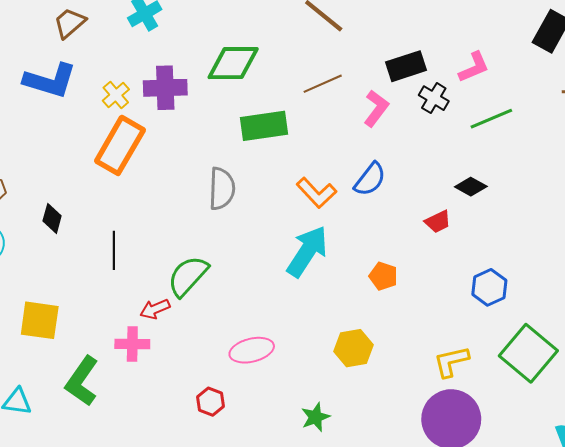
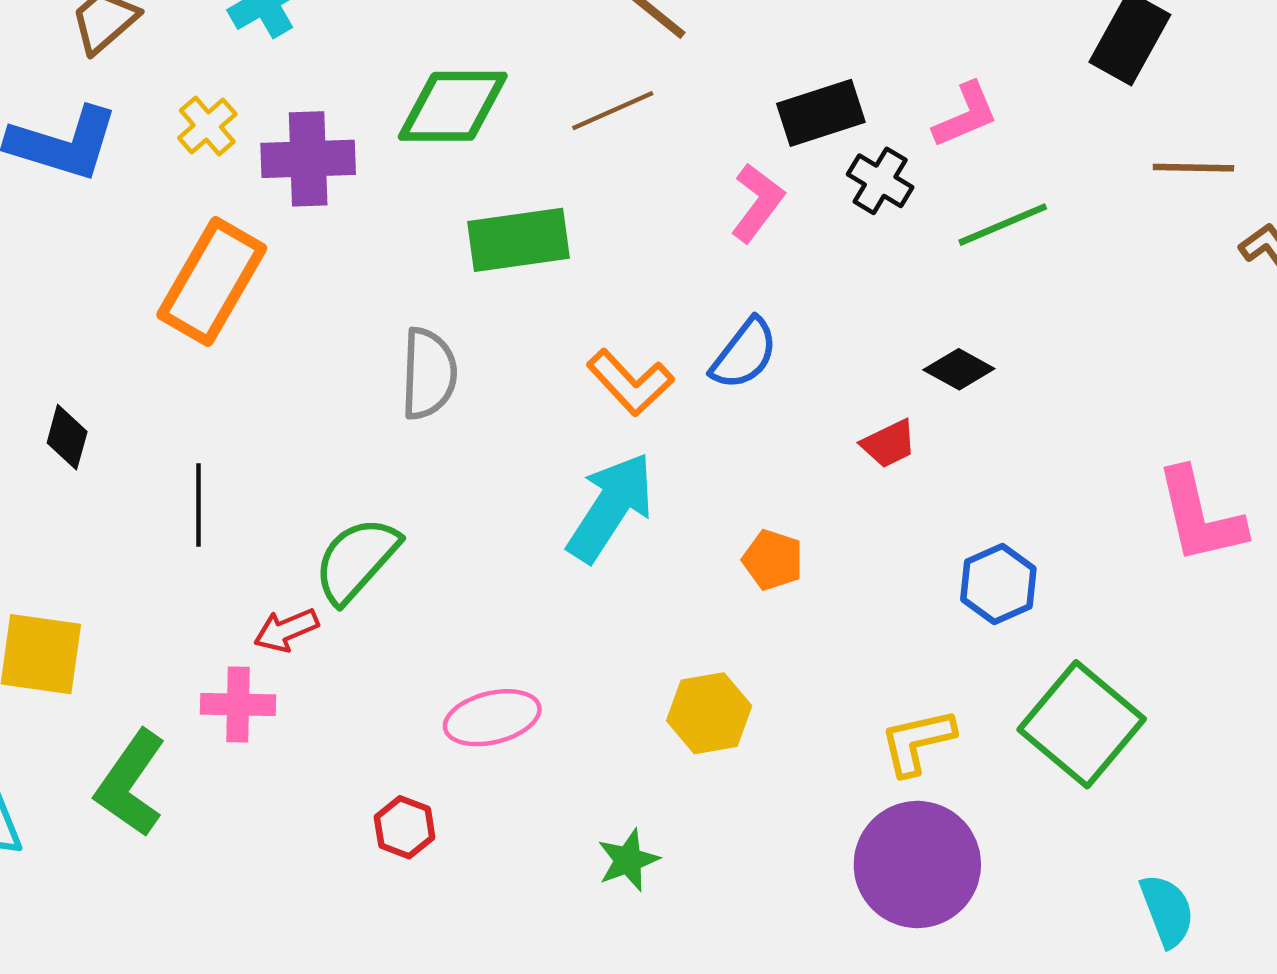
brown line: (323, 84) -> (613, 111), moved
yellow cross: (116, 95) -> (207, 126), moved

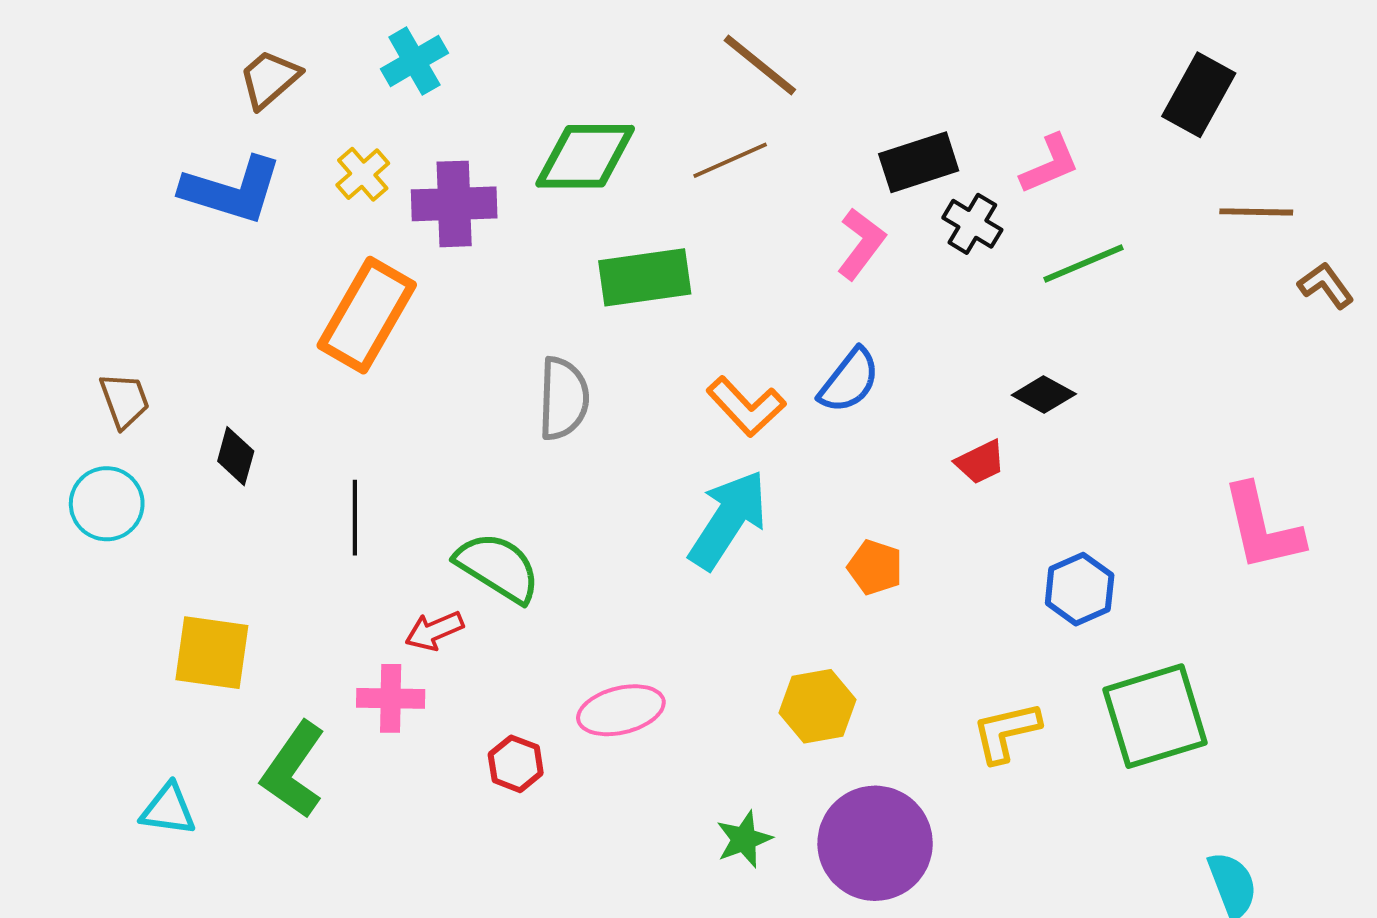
green semicircle: (356, 560) -> (498, 567), turned 80
green square: (1082, 724) -> (1155, 716), turned 33
red hexagon: (405, 827) -> (516, 764), moved
purple circle: (917, 864) -> (875, 843), moved

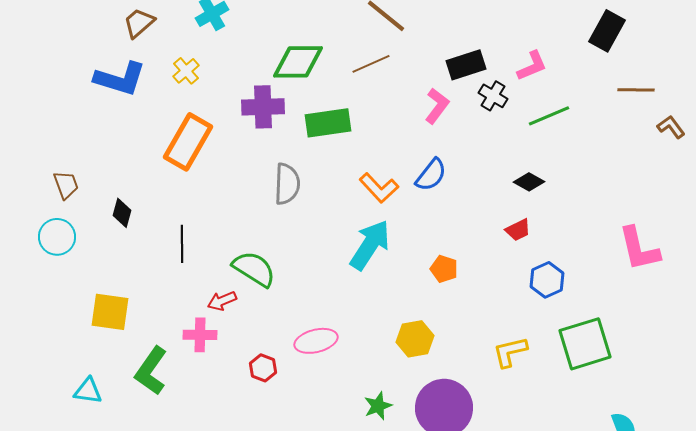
purple cross: (454, 204) -> (263, 107), moved
red trapezoid: (980, 462) -> (518, 230), moved

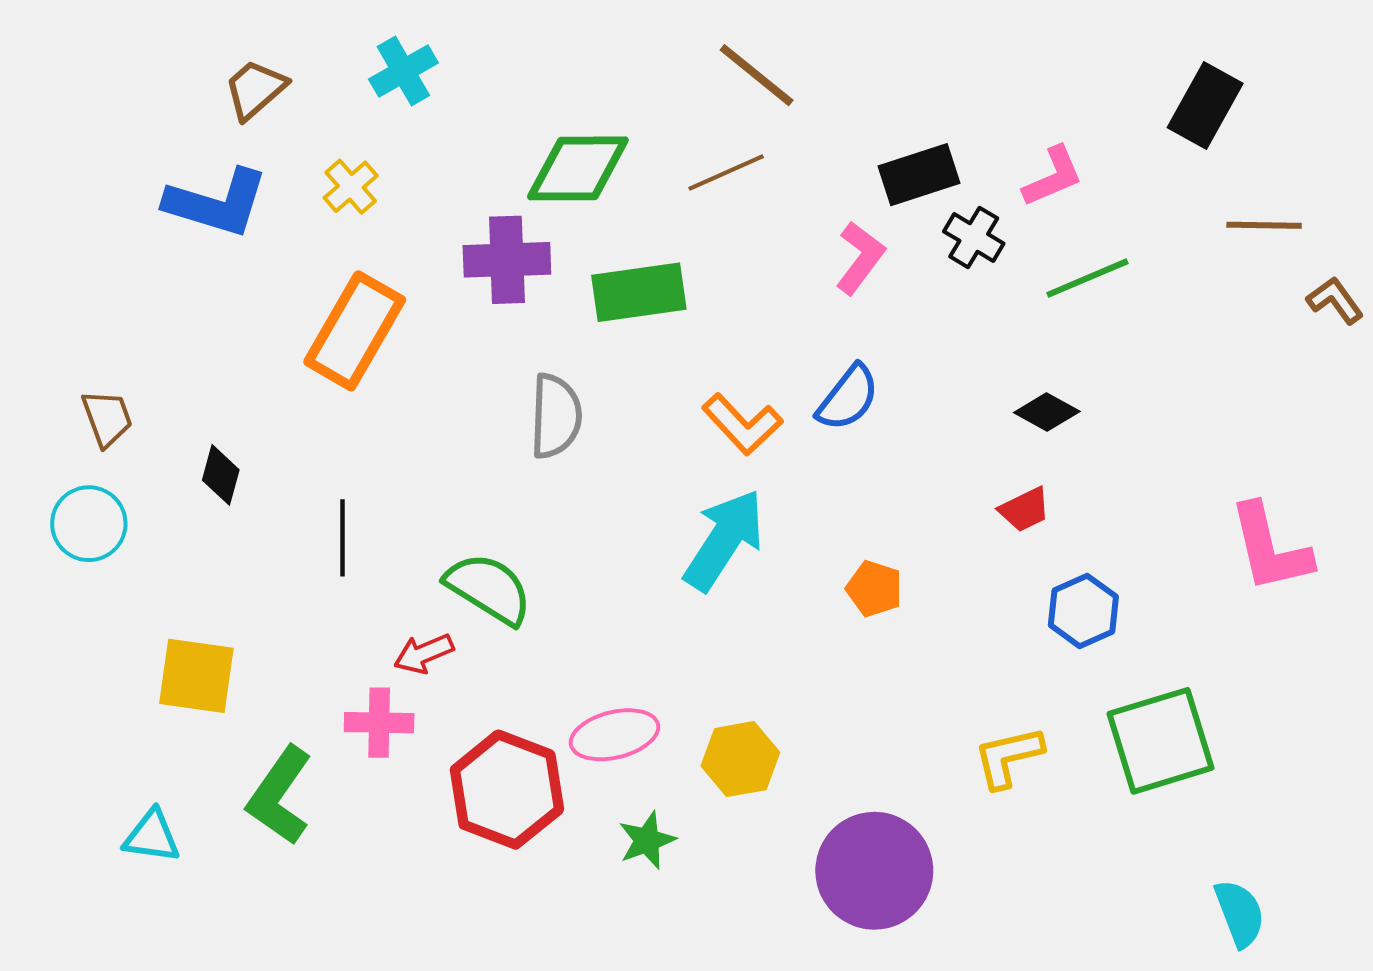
yellow hexagon: (415, 339) -> (740, 759), moved
red hexagon: (263, 368) -> (507, 790), size x2.0
green star: (378, 406) -> (647, 840), moved

